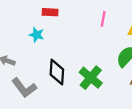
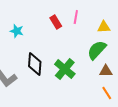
red rectangle: (50, 12) -> (56, 22), moved, turned 56

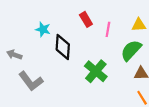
pink line: (76, 17) -> (108, 29), moved
black diamond: (35, 64) -> (63, 47), moved

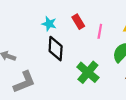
cyan star: (43, 29) -> (49, 24), moved
gray L-shape: (31, 81) -> (24, 82), turned -75

